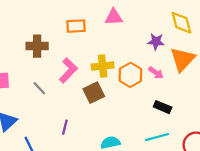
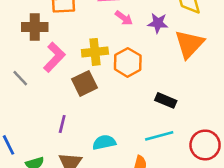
brown cross: (37, 46) -> (35, 27), moved
pink arrow: (156, 73) -> (124, 18), moved
purple line: (65, 127) -> (62, 124), moved

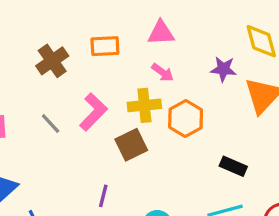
pink arrow: (124, 18) -> (163, 72), moved
brown cross: (35, 27) -> (52, 61), moved, turned -35
gray line: (20, 78) -> (51, 123), moved

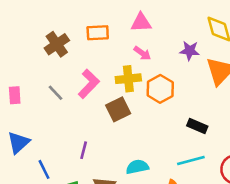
purple line: (103, 196) -> (84, 150), moved

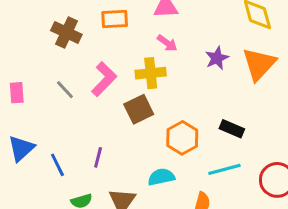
brown cross: (57, 44) -> (66, 32), turned -30
purple star: (190, 51) -> (217, 58), moved, turned -30
orange hexagon: (160, 89) -> (182, 138), moved
blue line: (44, 169) -> (57, 165), moved

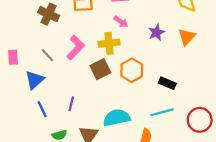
orange triangle: (259, 64) -> (187, 37), size x0.7
orange hexagon: (182, 138) -> (132, 70), moved
blue triangle: (21, 148) -> (35, 80), moved
cyan semicircle: (161, 177) -> (117, 118), size x1.4

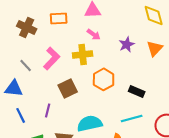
brown square: (100, 69) -> (68, 88), moved
blue triangle: (35, 80) -> (14, 88), turned 48

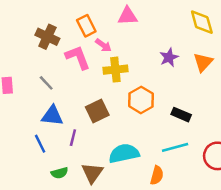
orange rectangle: (59, 18) -> (86, 26), turned 66
pink arrow: (94, 34) -> (103, 45), moved
pink L-shape: (52, 58) -> (78, 57), moved, turned -65
blue triangle: (14, 88) -> (52, 116), moved

